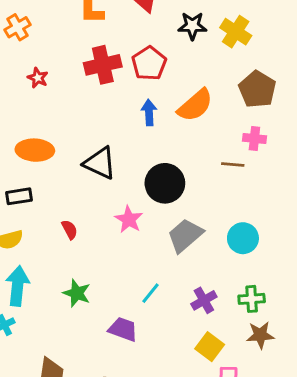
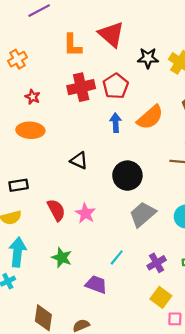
orange ellipse: (35, 150) -> (30, 130), moved
black triangle: (100, 163) -> (79, 160), size x0.7
pink star: (129, 219) -> (85, 213), moved
red semicircle: (70, 230) -> (56, 210), size x1.5

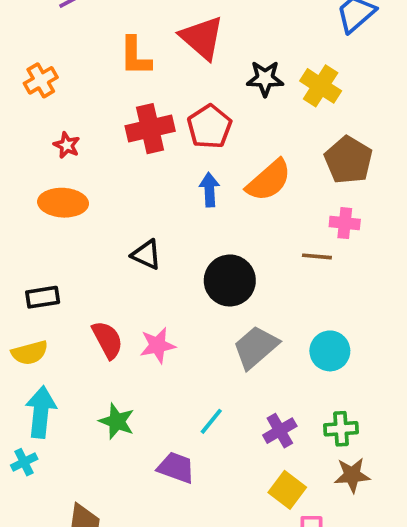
pink star: (85, 213) -> (158, 345), turned 30

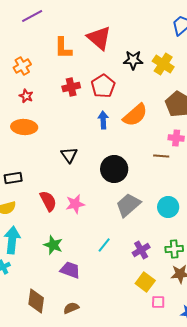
orange cross: (41, 80) -> (22, 66), moved
red cross: (150, 129) -> (71, 87), size x0.7
black triangle: (146, 255) -> (69, 155), turned 30
purple trapezoid: (176, 468) -> (70, 270), moved

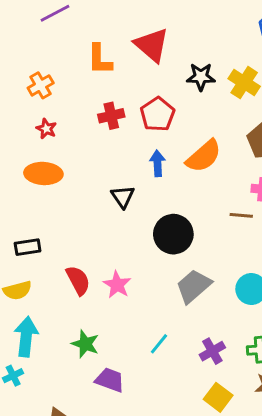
black triangle: (69, 155) -> (123, 197), moved
pink star: (75, 204) -> (117, 285), turned -30

